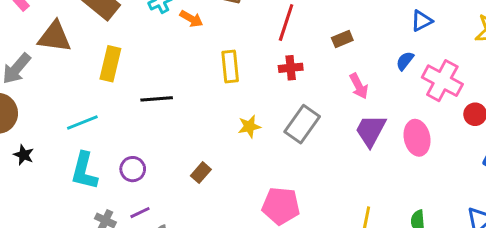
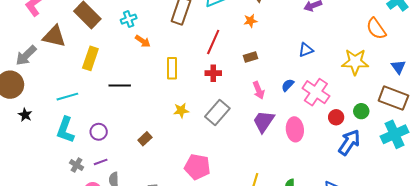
orange arrow: (191, 19) -> (143, 41), moved
blue semicircle: (405, 61) -> (288, 85), moved

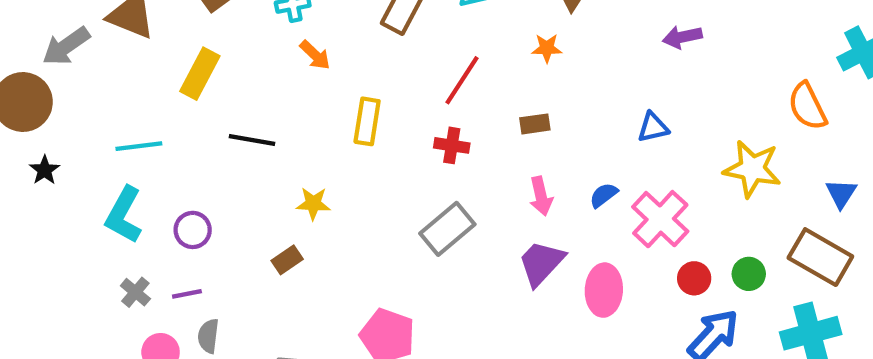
yellow star: (181, 110) -> (313, 204), moved

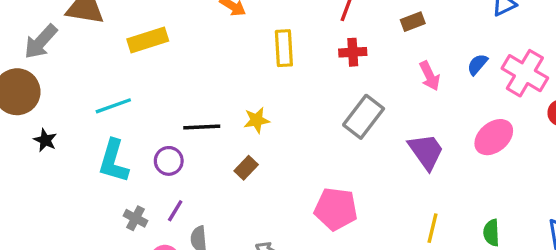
yellow rectangle: (200, 74) -> (148, 40), turned 57
black line: (252, 140) -> (202, 127), moved
purple trapezoid: (541, 263) -> (426, 151), moved, turned 114
pink ellipse: (604, 290) -> (494, 137), turned 60
purple line: (187, 294) -> (175, 211), turned -35

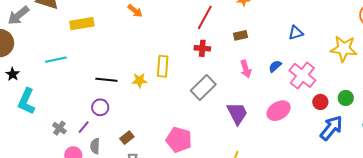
yellow rectangle: (284, 48) -> (163, 66), moved
cyan L-shape: (113, 161) -> (26, 101), moved
purple circle: (169, 161) -> (100, 107), moved
brown rectangle: (246, 168) -> (127, 138), moved

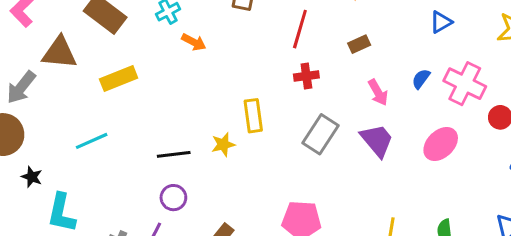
purple trapezoid: (237, 113) -> (377, 140), moved

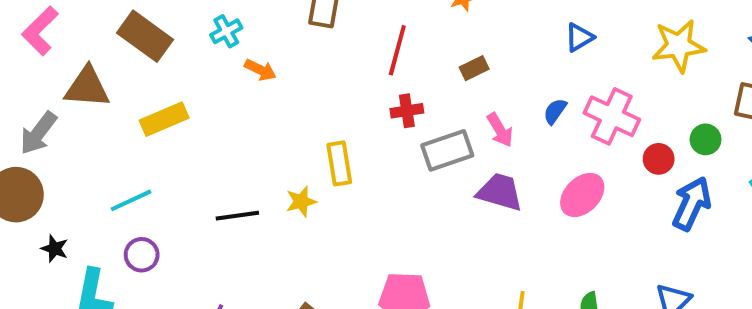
gray rectangle: (321, 134) -> (447, 150), moved, turned 39
purple trapezoid: (377, 140) -> (500, 192), turned -33
purple circle: (173, 198) -> (142, 255), moved

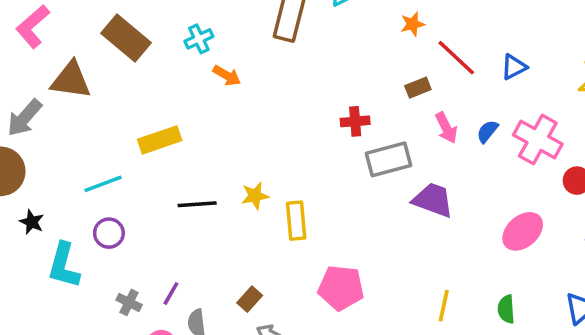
red line: (397, 50) -> (456, 58), moved, turned -66
yellow rectangle: (164, 119) -> (160, 140), moved
pink arrow: (500, 130) -> (446, 128), moved
yellow rectangle: (339, 163) -> (296, 221), moved
pink ellipse: (582, 195) -> (523, 231), moved

